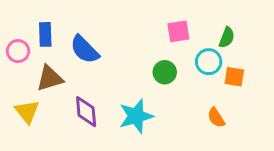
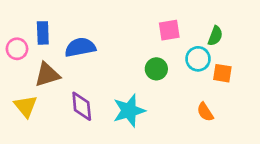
blue semicircle: (85, 50) -> (80, 47), turned 124

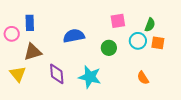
blue semicircle: (80, 47) -> (74, 36), moved
orange square: (222, 73) -> (158, 43), moved
cyan star: (129, 111) -> (90, 77), turned 30

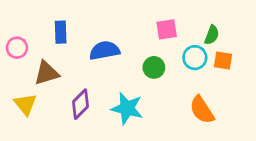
blue rectangle: (30, 23) -> (61, 32), moved
purple diamond: (57, 74) -> (80, 104), turned 50
orange semicircle: (143, 78) -> (202, 110), size x1.5

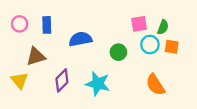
pink square: (167, 29) -> (139, 24), moved
pink circle: (17, 48) -> (20, 24), moved

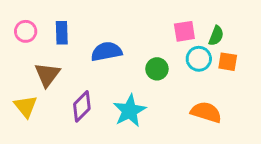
brown triangle: (36, 56) -> (47, 75), turned -36
cyan star: (98, 84) -> (130, 111), turned 30
orange semicircle: (155, 85) -> (206, 112), turned 140

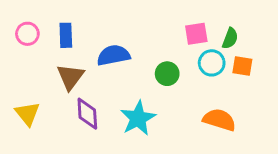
brown triangle: (47, 75) -> (70, 77), moved
purple diamond: (82, 106) -> (87, 114), turned -48

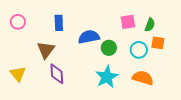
blue rectangle: (66, 35) -> (59, 23), moved
blue semicircle: (113, 55) -> (89, 37), moved
cyan circle: (212, 63) -> (139, 50), moved
cyan star: (138, 118) -> (107, 77), moved

